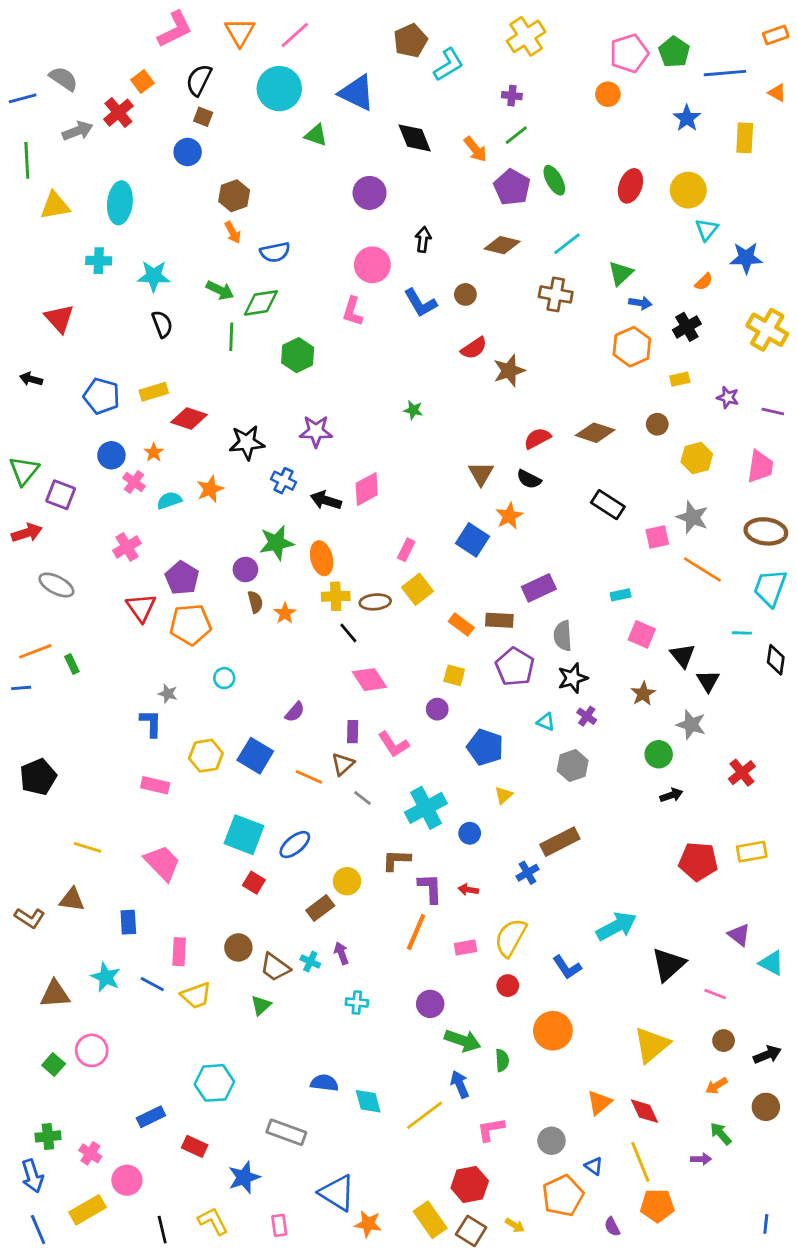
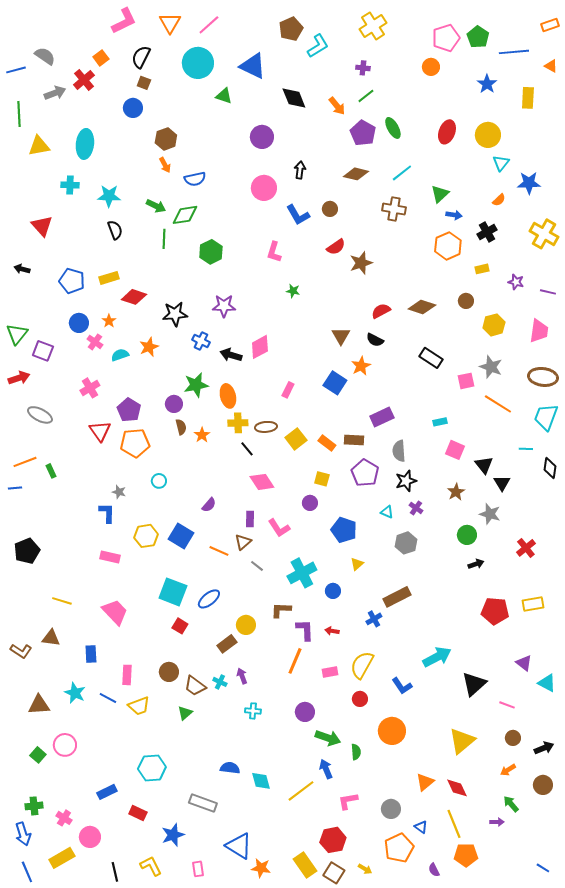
pink L-shape: (353, 311) -> (274, 252), moved
yellow square: (417, 589) -> (296, 439), moved
blue line: (766, 1224) -> (543, 868), turned -64

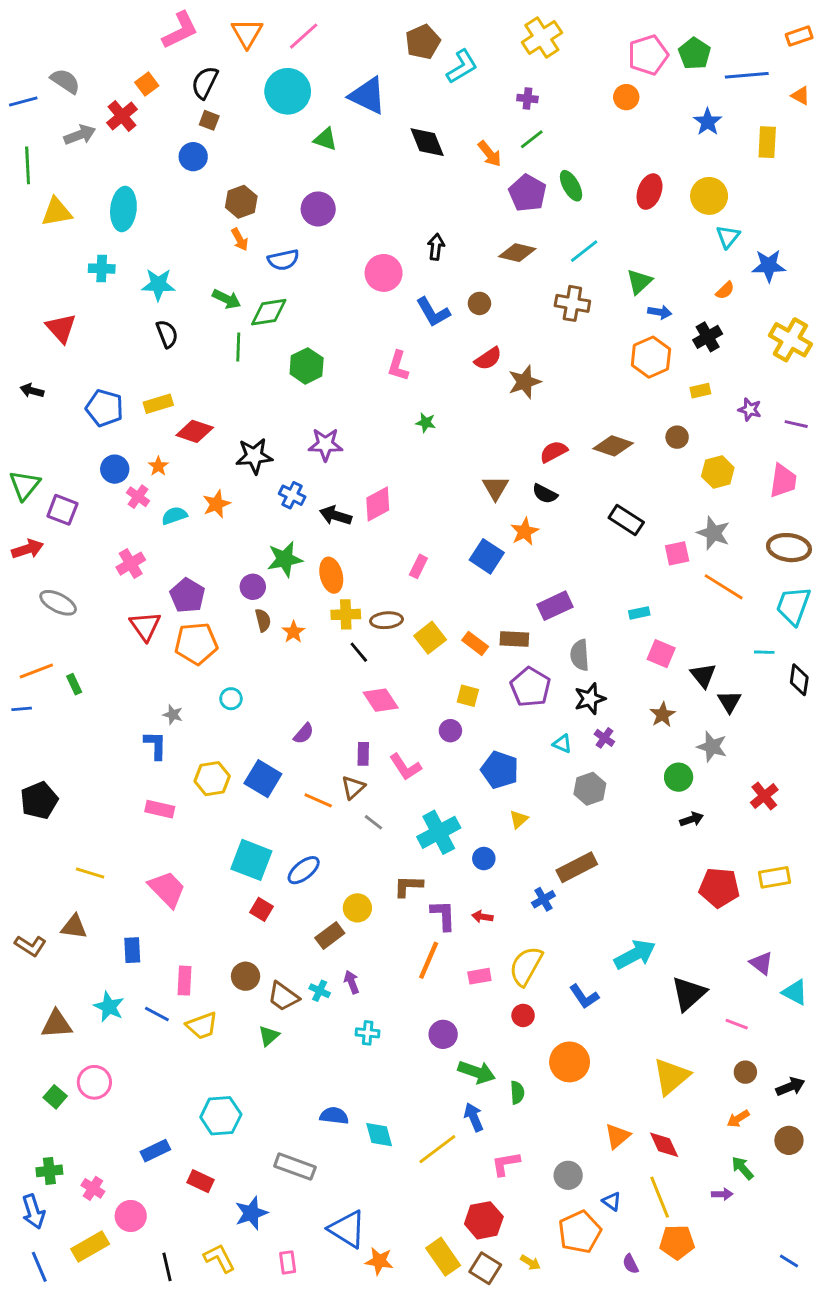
purple circle: (262, 137) -> (318, 209), moved

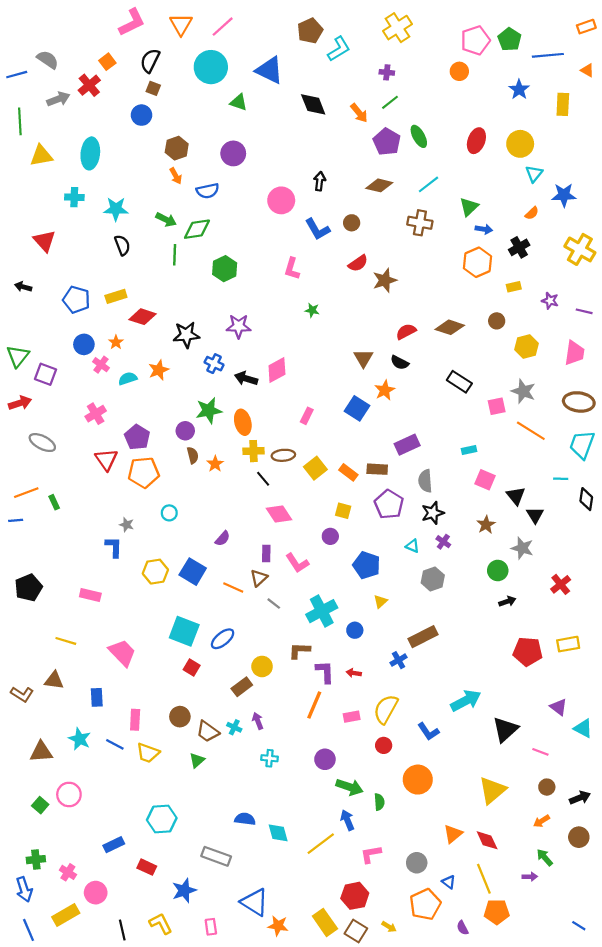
pink rectangle: (160, 809) -> (90, 595), moved
yellow trapezoid: (202, 1026) -> (148, 753), turned 40

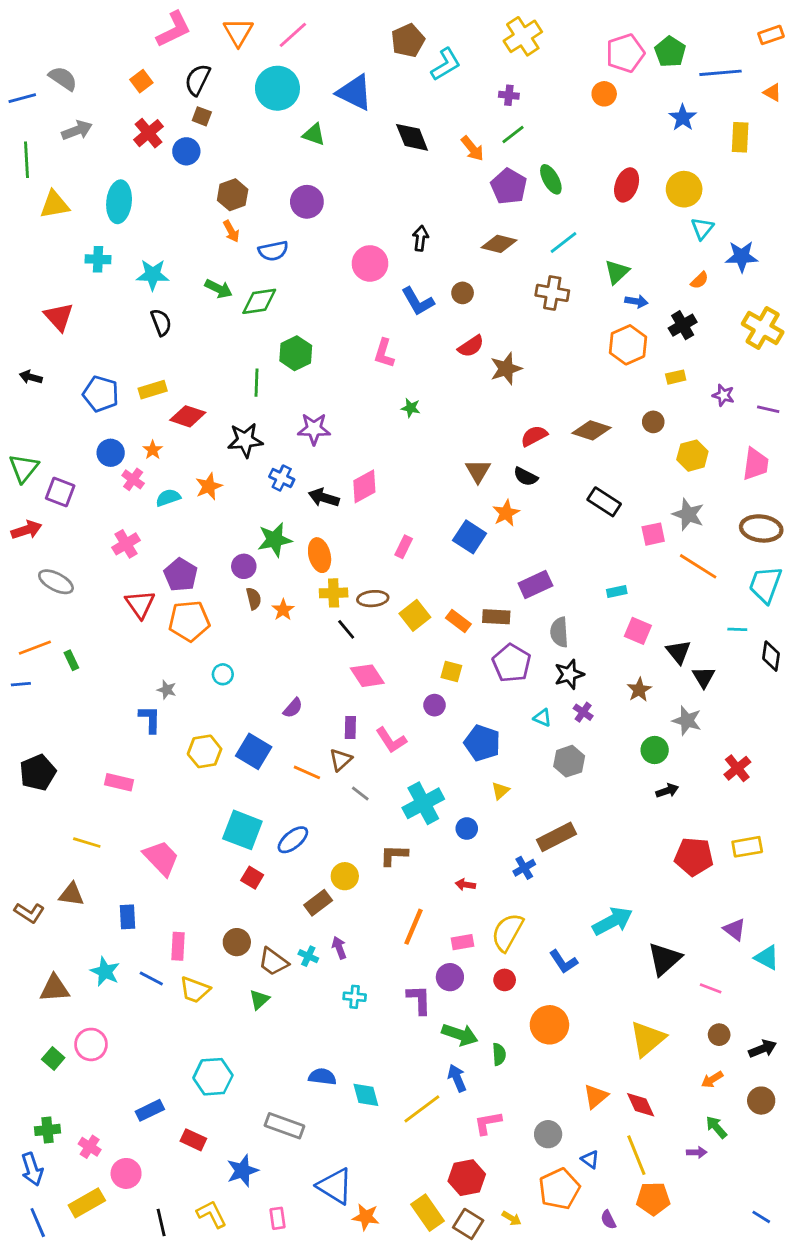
red cross: (89, 85) -> (148, 133), moved
green line: (175, 255) -> (256, 383), moved
purple L-shape: (325, 672) -> (419, 1000), moved
purple circle: (325, 759) -> (450, 977), moved

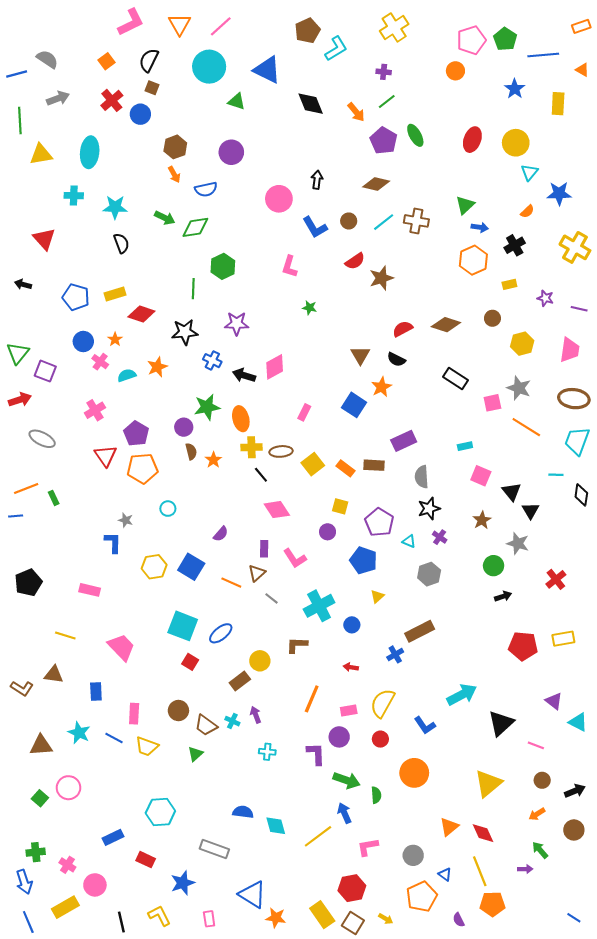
cyan line: (563, 242) -> (384, 222), moved
purple pentagon: (512, 663) -> (379, 522), moved

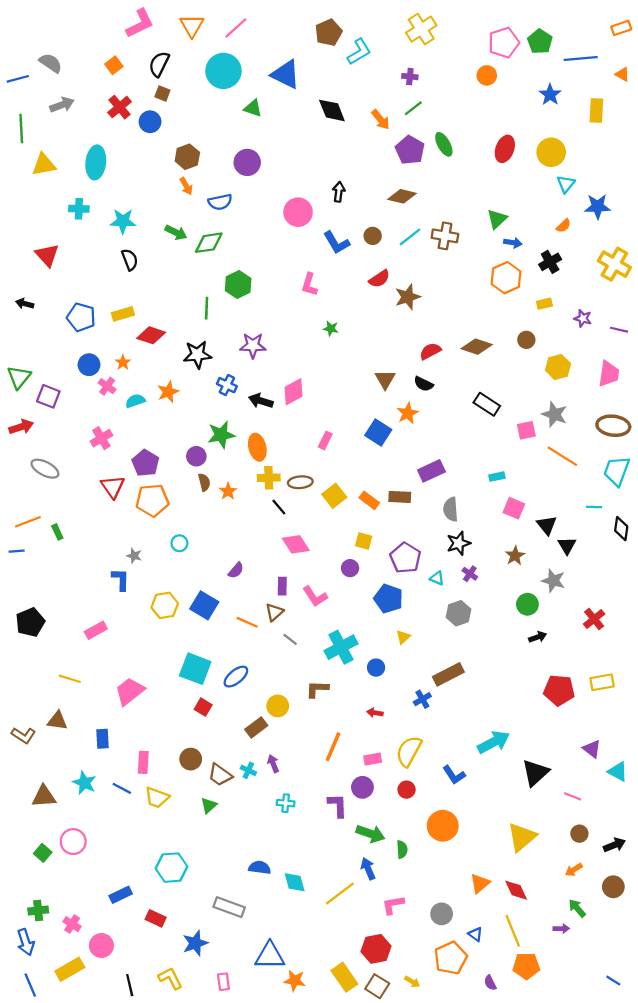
pink rectangle: (90, 590) -> (96, 630), turned -42
pink trapezoid: (121, 647) -> (130, 691), turned -84
blue triangle: (252, 894) -> (270, 956), turned -32

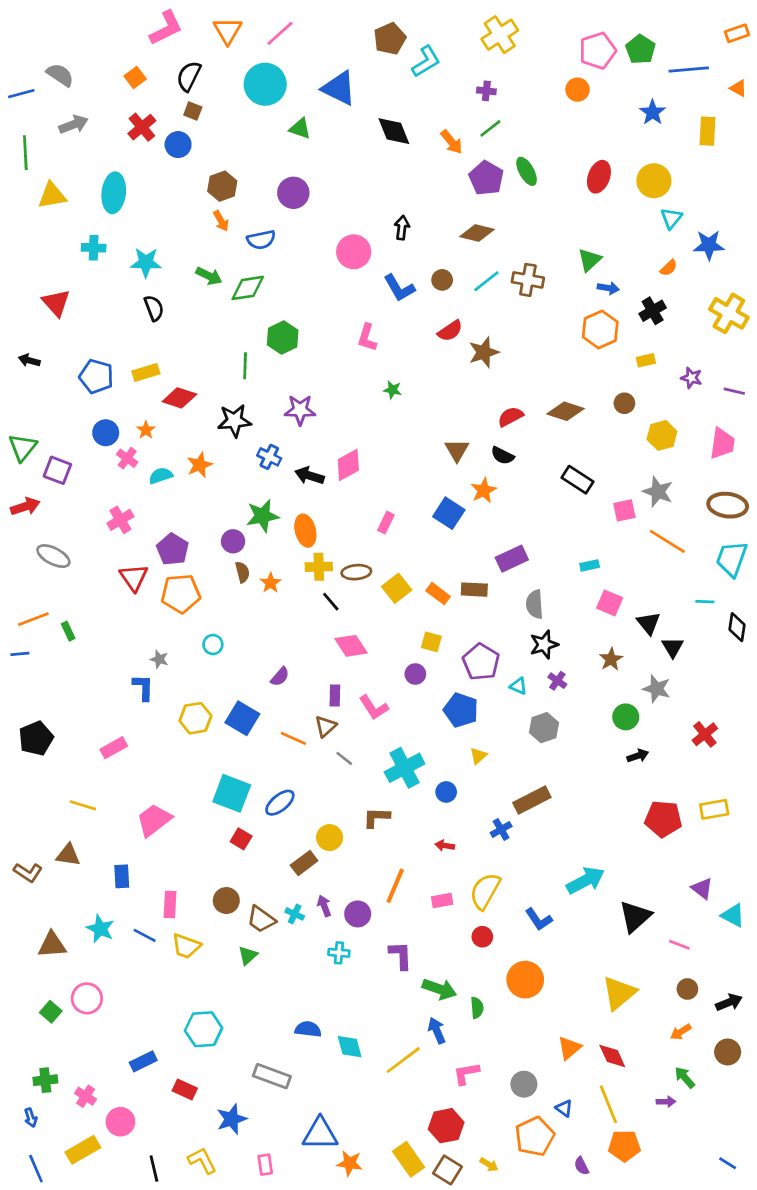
purple circle: (362, 787) -> (358, 914), moved
blue arrow: (26, 942) -> (31, 1118), size x0.6

